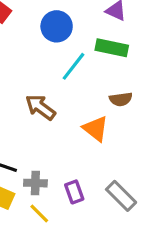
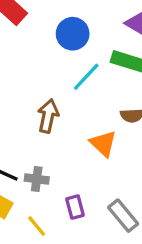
brown arrow: (40, 107) -> (48, 116), turned 60
gray cross: (35, 183) -> (37, 179), moved

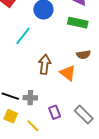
cyan line: (86, 77) -> (23, 36), moved
brown arrow: (48, 116) -> (45, 64), moved

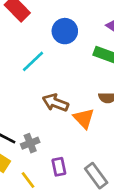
brown arrow: (45, 64) -> (55, 103), turned -84
gray cross: (30, 98) -> (30, 143), turned -32

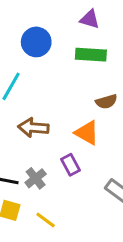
brown arrow: (55, 103) -> (33, 128), moved
purple rectangle: (59, 167) -> (70, 165), moved

